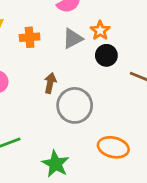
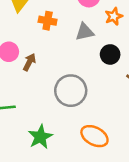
orange star: (100, 30) -> (114, 16), moved
brown arrow: (50, 83) -> (29, 62), moved

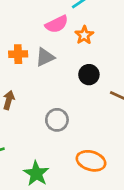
gray triangle: (85, 32) -> (45, 57), moved
gray circle: (71, 91) -> (57, 120), size x0.7

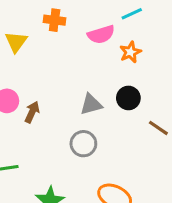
orange cross: (18, 54) -> (55, 20), moved
gray triangle: (45, 57) -> (91, 104), moved

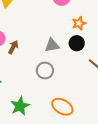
orange star: (130, 52) -> (79, 23), moved

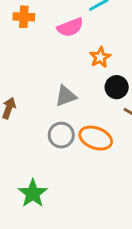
black circle: (77, 43) -> (117, 87), moved
orange ellipse: (62, 107) -> (96, 138), moved

